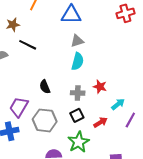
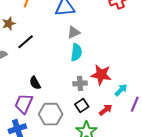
black line: (28, 45) -> (26, 42), turned -60
black semicircle: (45, 87) -> (35, 83), moved
red star: (100, 87) -> (101, 75), size x1.5

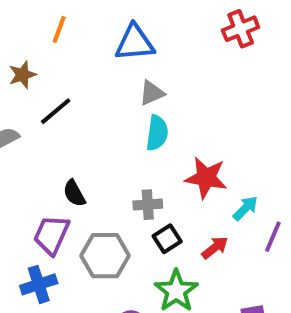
gray cross: (80, 83) -> (148, 205), moved

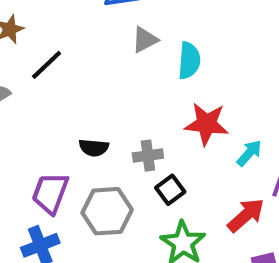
cyan semicircle: (157, 133) -> (189, 61), moved
black semicircle: (74, 193) -> (94, 148), moved, turned -52
red arrow: (215, 248) -> (246, 215), moved, size x1.4

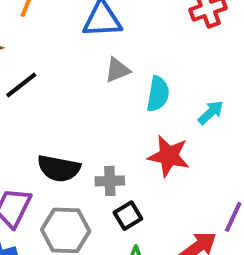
black semicircle: (94, 148) -> (59, 168), size x1.5
cyan arrow: (249, 153) -> (211, 112), moved

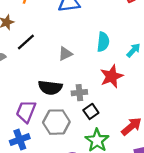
gray triangle: (117, 70) -> (65, 54), moved
red star: (169, 156) -> (112, 76), turned -30

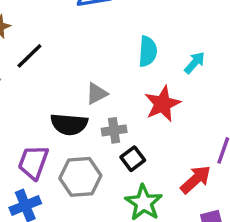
gray triangle: (65, 54) -> (97, 94), moved

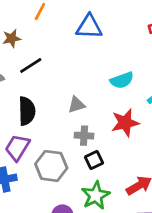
cyan semicircle: (148, 51) -> (122, 80), turned 55
black semicircle: (69, 124) -> (27, 111), moved, turned -108

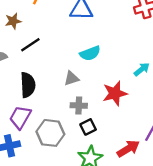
cyan semicircle: (122, 80) -> (90, 53), moved

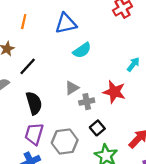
cyan semicircle: (90, 53) -> (82, 50), moved
red star: (115, 93) -> (114, 92), turned -30
gray cross: (79, 106) -> (87, 102), moved

